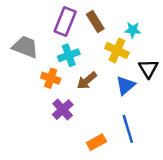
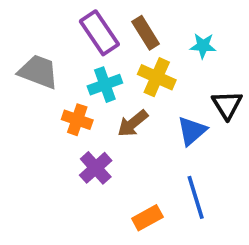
purple rectangle: (65, 22) -> (99, 33), turned -56
yellow cross: (117, 50) -> (157, 77), moved

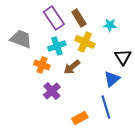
blue triangle: (192, 131) -> (112, 79), moved

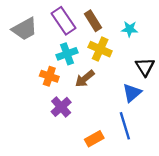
gray trapezoid: (21, 39) -> (25, 29), moved, turned 130

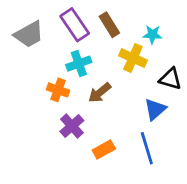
yellow cross: (100, 49) -> (133, 58), moved
black triangle: (145, 67) -> (170, 79), turned -42
orange rectangle: (94, 139) -> (104, 150), moved

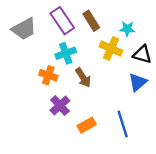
black triangle: (170, 79) -> (142, 54), moved
brown arrow: (100, 93) -> (83, 78), turned -84
blue triangle: (155, 109) -> (138, 82), moved

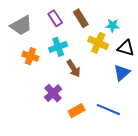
purple rectangle: (62, 21) -> (55, 18), size x0.7
orange cross: (48, 75) -> (30, 56), moved
blue line: (123, 124) -> (108, 110), turned -50

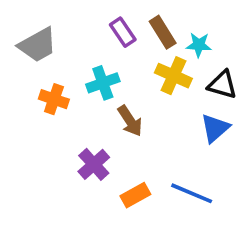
purple rectangle: (55, 18) -> (123, 32), moved
brown rectangle: (81, 18) -> (163, 32), moved

